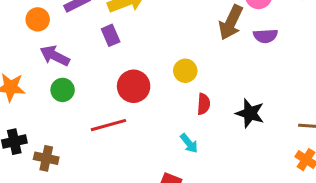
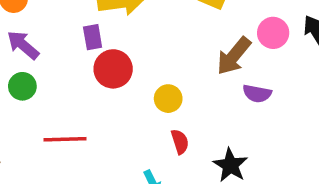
purple semicircle: (265, 36) -> (257, 94), moved
red circle: (134, 86) -> (113, 69), moved
red semicircle: (204, 104) -> (180, 142), turned -35

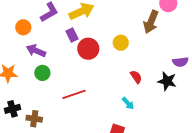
purple semicircle: (257, 94) -> (180, 62), moved
yellow circle: (168, 99) -> (121, 43), moved

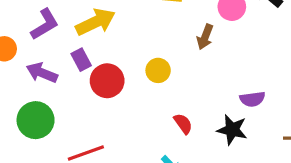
brown arrow: (151, 22) -> (205, 37), size x0.7
purple arrow: (36, 51) -> (42, 73), moved
green circle: (42, 73) -> (36, 120), size x1.5

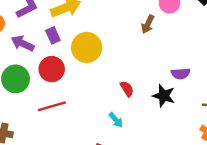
yellow circle: (158, 70) -> (87, 47), moved, size x1.6
red circle: (107, 81) -> (52, 69), moved

